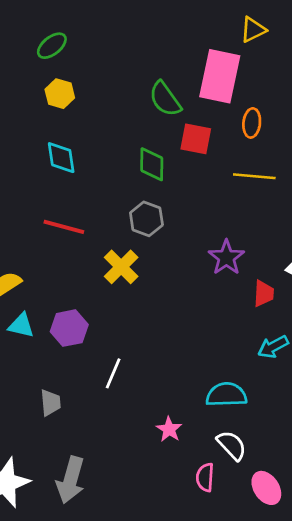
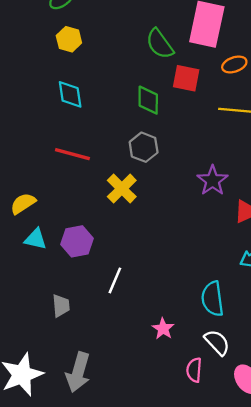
orange ellipse: (252, 123) -> (234, 64), turned 65
cyan semicircle: (226, 395) -> (213, 299), turned -96

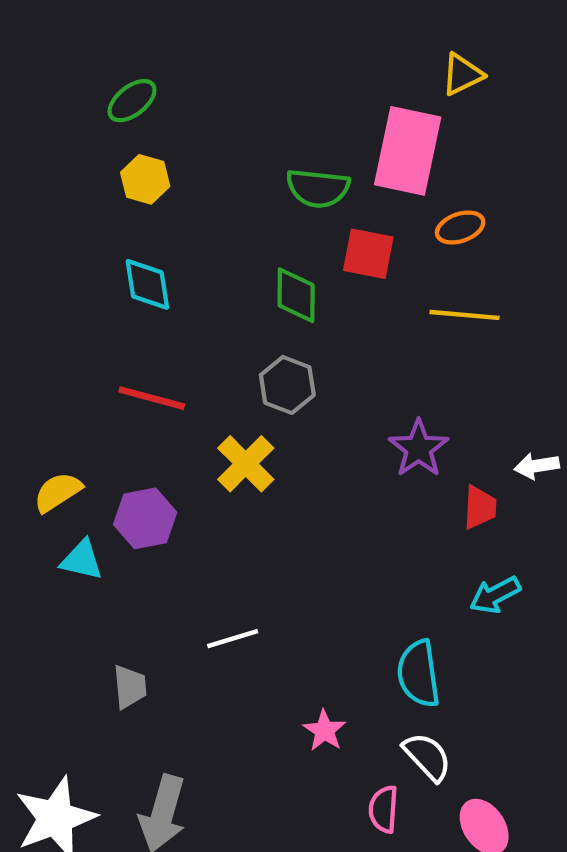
green semicircle: (160, 44) -> (318, 188), turned -48
purple hexagon: (77, 241) -> (145, 518), moved
white line: (115, 280) -> (233, 639), turned 50

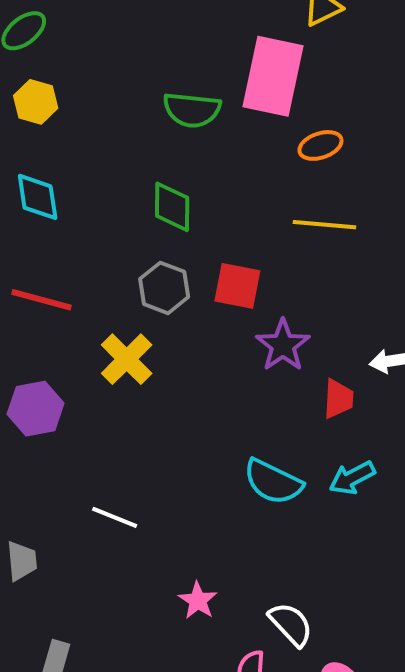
red square: (368, 254) -> (237, 286), moved
white line: (233, 639) -> (115, 517), turned 39
cyan semicircle: (419, 674) -> (273, 482), moved, turned -56

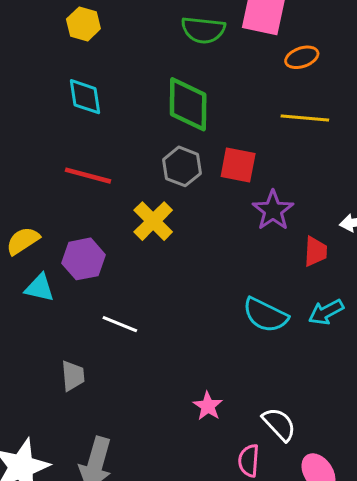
green diamond: (172, 207) -> (188, 104), size x1.4
white line: (115, 517) -> (120, 324), moved

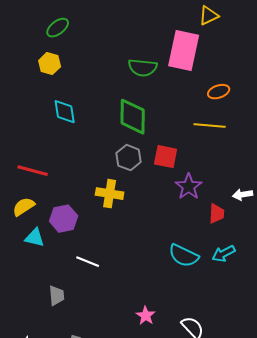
yellow hexagon: (83, 24) -> (50, 64), moved
orange ellipse: (302, 57) -> (219, 92), moved
red line: (88, 176) -> (33, 171), moved
yellow cross: (153, 221) -> (110, 194), turned -36

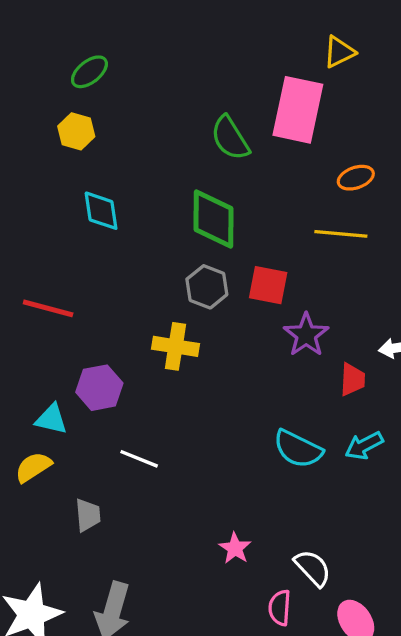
green semicircle: (143, 68) -> (230, 138), turned 52
yellow semicircle: (24, 207) -> (33, 467), moved

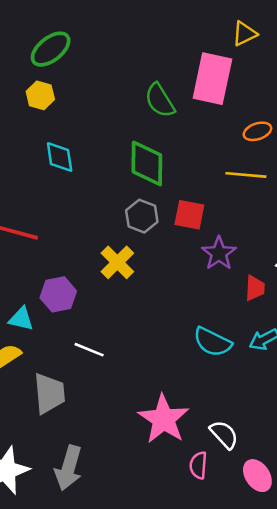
green ellipse: (89, 72) -> (51, 49), size x1.4
yellow cross: (175, 346) -> (117, 262), turned 36
gray trapezoid: (88, 515) -> (49, 393), size x1.6
pink star: (235, 548) -> (164, 419), size x2.0

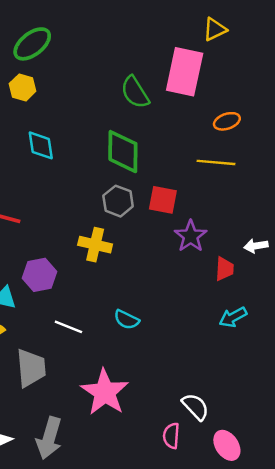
yellow cross: (117, 262) -> (95, 245), turned -32
cyan semicircle: (212, 342) -> (127, 320), moved, size x0.7
pink star: (164, 419) -> (105, 392), moved

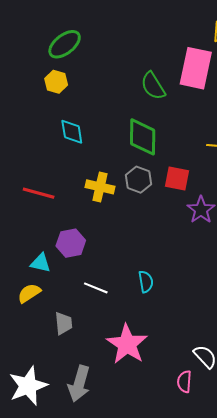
yellow cross: (95, 245) -> (100, 187), moved
cyan semicircle: (127, 320) -> (146, 282), turned -125
gray trapezoid: (31, 368) -> (64, 323), size x0.7

